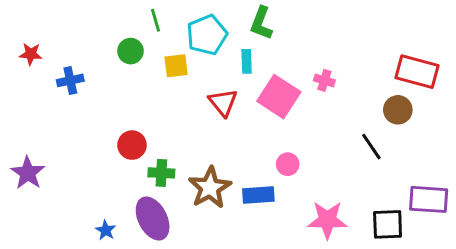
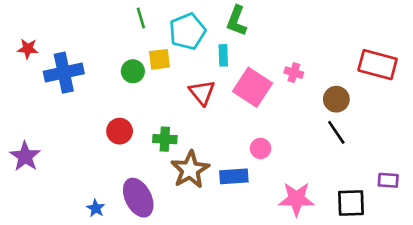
green circle: (131, 51) -> (133, 71), moved
blue cross: (70, 80) -> (64, 73), size x1.6
brown circle: (398, 110) -> (336, 99), moved
green cross: (161, 173) -> (165, 139), moved
purple rectangle: (429, 199) -> (388, 180), size x0.6

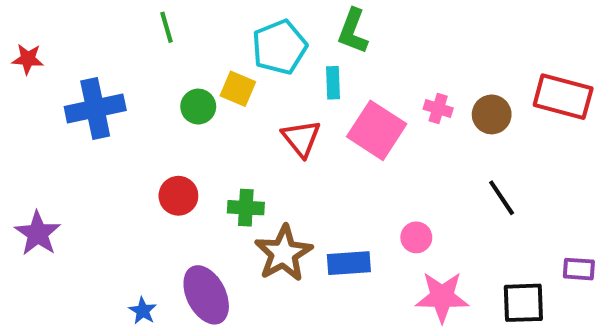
green line: (141, 18) -> (167, 27), moved
red star: (28, 49) -> (28, 59), moved
yellow square: (159, 59) -> (238, 89), turned 30
brown circle: (336, 99) -> (492, 114), moved
pink circle: (261, 148) -> (416, 237), moved

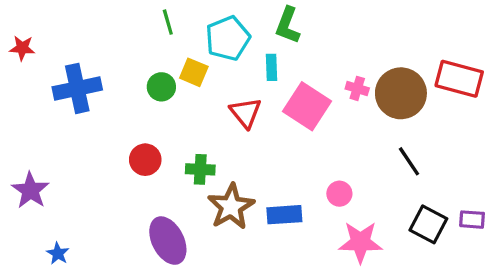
green line: (167, 27) -> (168, 22), moved
brown circle: (492, 114) -> (401, 93), size x1.6
black square: (523, 303) -> (428, 224), moved, turned 30
blue star: (143, 311) -> (58, 254), moved

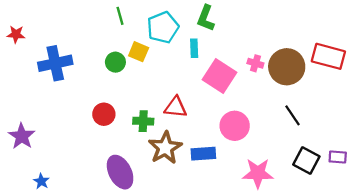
red triangle: (246, 113) -> (176, 107), moved, turned -45
pink circle: (339, 194) -> (235, 126), moved, size x1.6

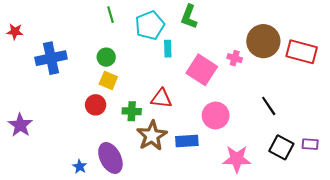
cyan rectangle: (194, 48) -> (168, 49), moved
yellow square: (139, 52) -> (108, 80), moved
brown circle: (287, 67) -> (263, 41), moved
blue star: (41, 181) -> (80, 166), moved

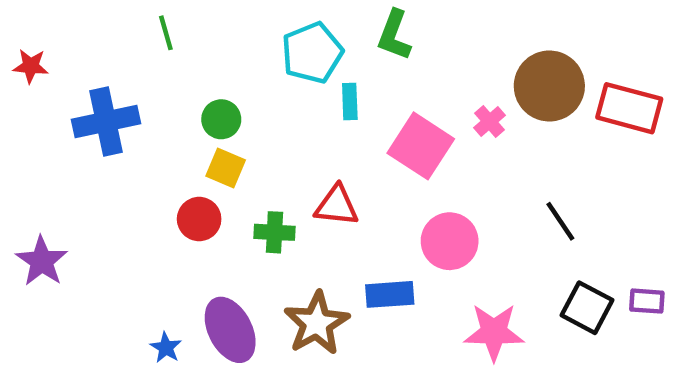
green line: (110, 15) -> (166, 33), moved
pink cross: (235, 58) -> (489, 121), turned 32
brown star: (152, 136) -> (317, 323), moved

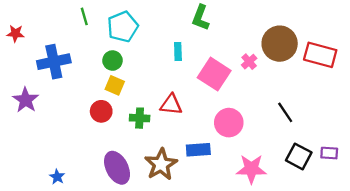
cyan pentagon: (312, 53) -> (123, 27), moved
purple star: (42, 261) -> (26, 100), moved
blue star: (166, 348) -> (57, 177), moved

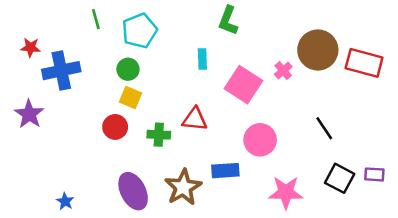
red star: (15, 33) -> (30, 47), moved

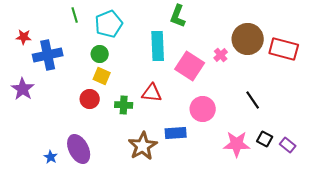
cyan rectangle: (202, 59) -> (158, 46), size x1.8
purple rectangle: (374, 174) -> (288, 145), moved, turned 35
black square: (340, 178) -> (265, 139), size x0.7
purple ellipse: (133, 191) -> (79, 149), moved
pink star: (286, 192) -> (237, 144), moved

